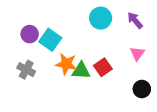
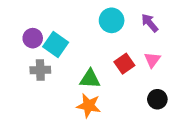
orange star: (66, 64) -> (89, 106), moved
red square: (103, 67) -> (124, 64), moved
gray cross: (26, 70) -> (40, 70), moved, turned -30

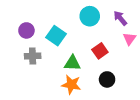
cyan square: (56, 45) -> (56, 36), moved
pink triangle: (152, 60) -> (129, 39), moved
black circle: (157, 99) -> (107, 79), moved

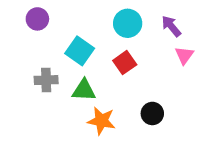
purple circle: (26, 30) -> (37, 19), moved
red square: (100, 51) -> (125, 63), moved
green triangle: (72, 63) -> (84, 90), moved

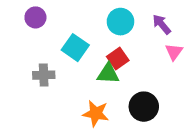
green triangle: (84, 90) -> (108, 74), moved
black circle: (152, 113) -> (144, 107), size x1.4

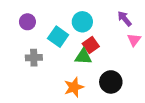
purple circle: (35, 17) -> (27, 22), moved
cyan circle: (120, 22) -> (82, 22), moved
orange star: (96, 113) -> (74, 87), turned -30

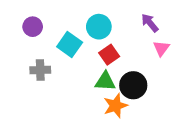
green triangle: (83, 57) -> (105, 81), moved
black circle: (111, 82) -> (133, 85), moved
orange star: (74, 87) -> (115, 106), moved

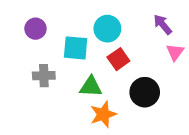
cyan square: (70, 44) -> (76, 48), turned -30
green triangle: (105, 81) -> (91, 87), moved
orange star: (115, 106) -> (103, 114), moved

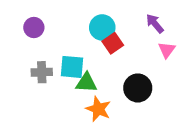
cyan square: (76, 48) -> (72, 67), moved
red square: (118, 59) -> (113, 43), moved
orange star: (103, 114) -> (98, 109), turned -30

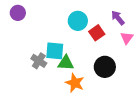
purple circle: (34, 27) -> (18, 13), moved
red square: (113, 43) -> (97, 33), moved
gray cross: (42, 72) -> (39, 61), moved, turned 35

